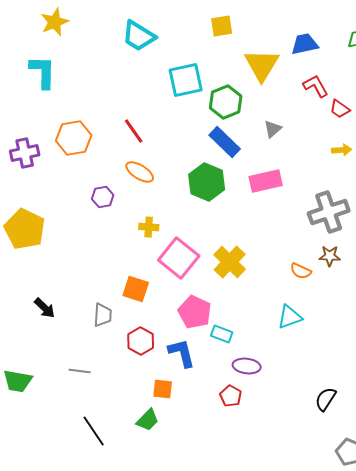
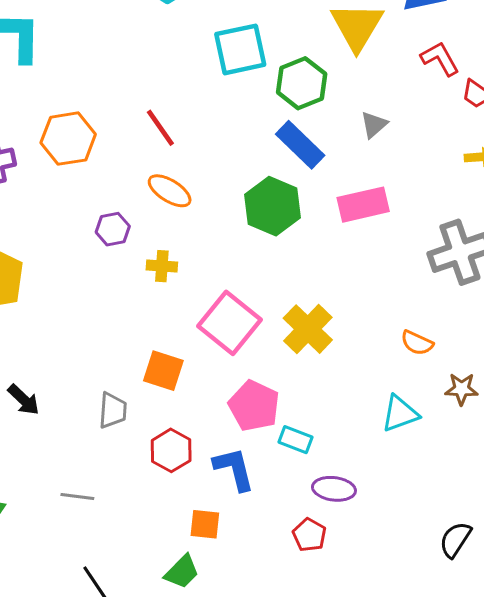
yellow cross: (149, 227) -> (162, 266), moved
brown star: (330, 256) -> (461, 389), moved

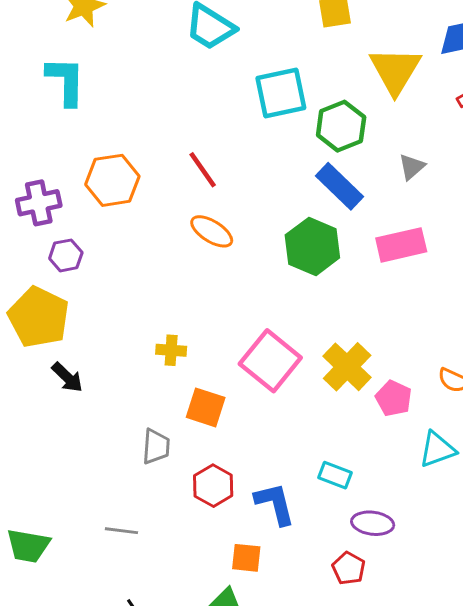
purple hexagon: (113, 229) -> (66, 255), moved
yellow cross: (162, 266) -> (171, 350), moved
black arrow: (24, 400) -> (67, 377), moved
pink pentagon: (254, 406) -> (394, 398), moved, size x0.7

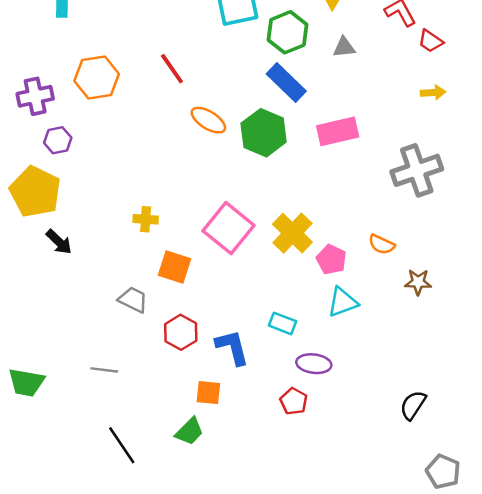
gray triangle: (412, 167) -> (344, 47), moved, turned 35
orange ellipse: (212, 231) -> (208, 120), moved
gray trapezoid: (156, 447) -> (133, 300), turned -68
cyan triangle: (437, 450) -> (343, 302), moved

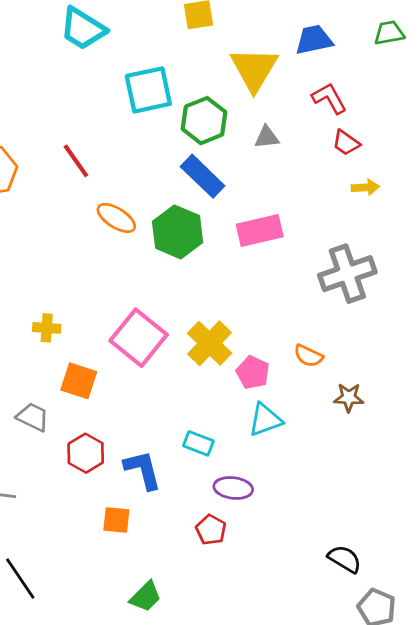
red trapezoid: (431, 41) -> (346, 143), moved
black semicircle: (413, 405) -> (345, 559), moved, turned 88
green trapezoid: (190, 431) -> (146, 597), moved

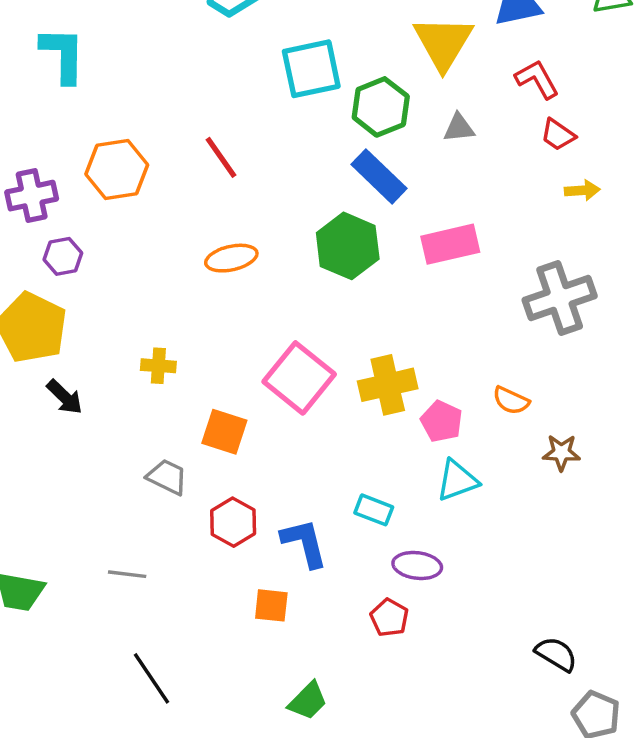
orange ellipse: (116, 218) -> (231, 258), moved, turned -45
yellow cross: (47, 328) -> (158, 366), moved
yellow cross: (210, 343) -> (388, 385), turned 33

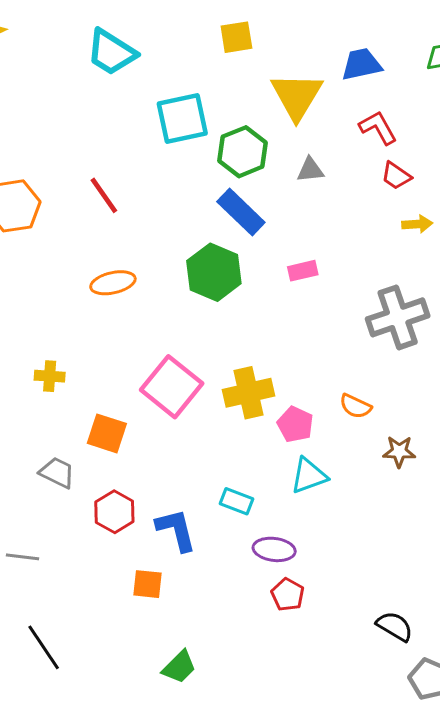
pink rectangle: (450, 244) -> (303, 271), size x0.6
red pentagon: (389, 618) -> (288, 595), moved

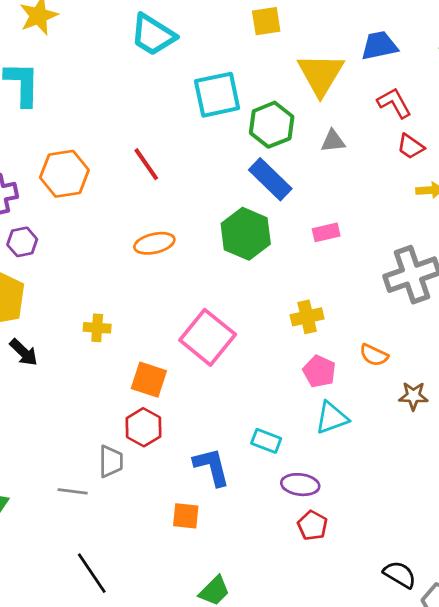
yellow cross: (248, 393) -> (307, 317), moved, size x0.7
gray trapezoid: (57, 473) -> (111, 461), moved, turned 64
red hexagon: (114, 512) -> (144, 427), moved
black semicircle: (395, 626) -> (400, 574), moved

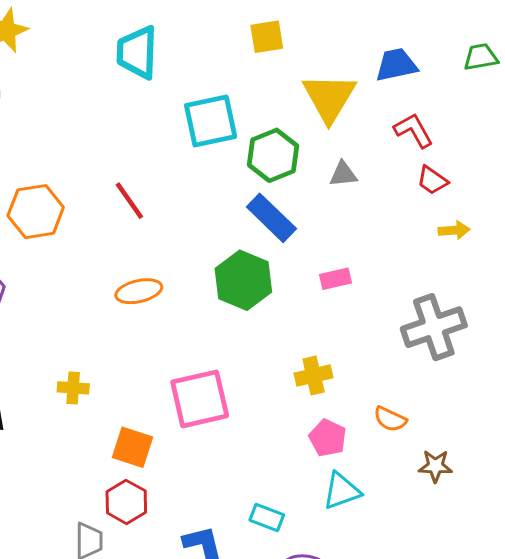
cyan trapezoid: (153, 35) -> (137, 52), turned 60
pink square: (208, 337) -> (200, 399), turned 38

